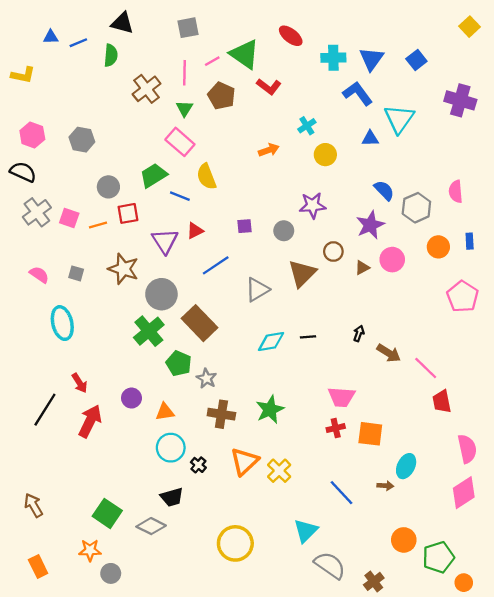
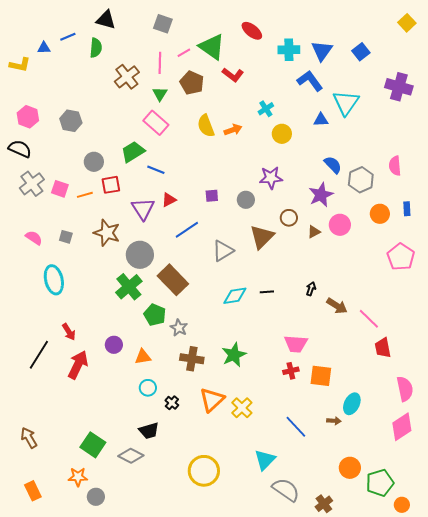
gray square: (188, 28) -> (163, 24), turned 30
blue triangle: (51, 37) -> (44, 48), moved
yellow semicircle: (206, 177) -> (206, 126), moved
cyan circle: (171, 448) -> (148, 388), size x0.7

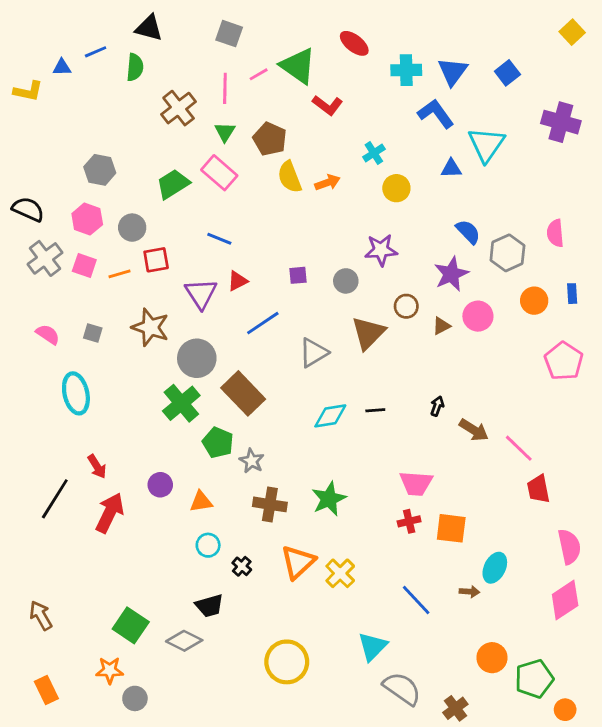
brown pentagon: (192, 83) -> (270, 139), moved
pink hexagon: (28, 117) -> (87, 219), moved
green trapezoid: (133, 152) -> (173, 184), moved

